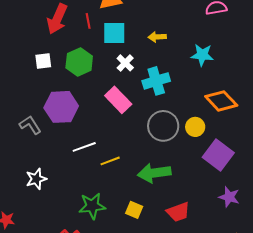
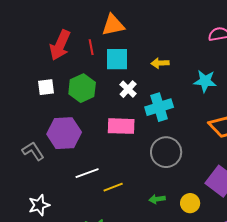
pink rectangle: (118, 100) -> (121, 126), turned -44
yellow circle: (195, 127) -> (190, 203), moved
green arrow: (154, 173) -> (157, 199), size x0.5

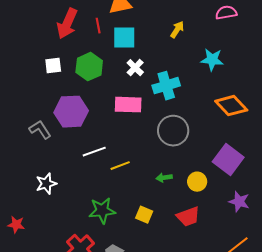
yellow arrow: (160, 63) -> (177, 30), moved, turned 126

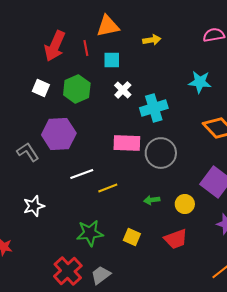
yellow arrow: (177, 30) -> (152, 40), moved, turned 48
cyan square: (124, 38) -> (112, 60), size x0.7
white square: (53, 66) -> (41, 88), turned 30
pink rectangle: (128, 105) -> (127, 143), moved

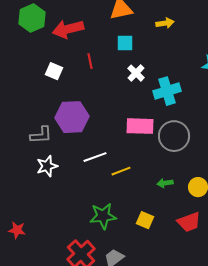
red arrow: (55, 46) -> (68, 29), turned 52
red line: (86, 48) -> (90, 61), moved
green hexagon: (77, 89) -> (32, 18), moved
gray L-shape: (28, 152) -> (41, 135), turned 120
white star: (34, 206) -> (47, 166), moved

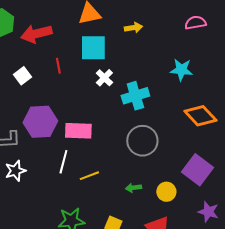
cyan square: (125, 43) -> (93, 48), size x1.6
white square: (54, 71) -> (22, 76), turned 30
pink rectangle: (140, 126) -> (78, 131), moved
white line: (95, 157) -> (63, 162), turned -55

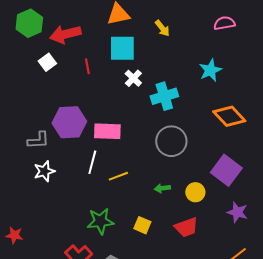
yellow arrow: (133, 28) -> (162, 28), turned 60
cyan star: (181, 70) -> (210, 70), turned -30
white square: (22, 76) -> (47, 62), moved

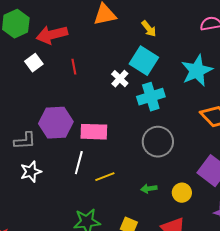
cyan square: (122, 48) -> (144, 61), moved, turned 32
cyan star: (210, 70) -> (197, 71), size x1.4

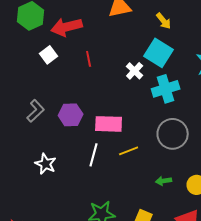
purple hexagon: (56, 123) -> (71, 115), size x0.7
gray L-shape: (25, 141) -> (36, 111), moved, turned -40
white star: (31, 172) -> (46, 164), turned -30
yellow line: (105, 177) -> (129, 151), moved

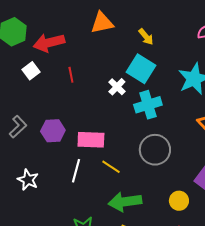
yellow line: (129, 151) -> (111, 167), turned 54
green arrow: (164, 181) -> (125, 202), moved, size x2.0

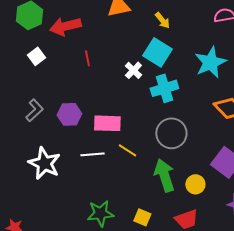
white square: (31, 71) -> (36, 56), moved
white line: (76, 171) -> (92, 154), turned 70
white star: (28, 180) -> (44, 163), size x1.5
green arrow: (125, 202) -> (164, 175), moved, turned 80

